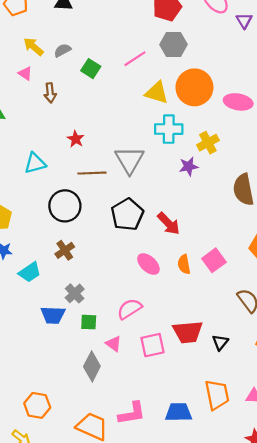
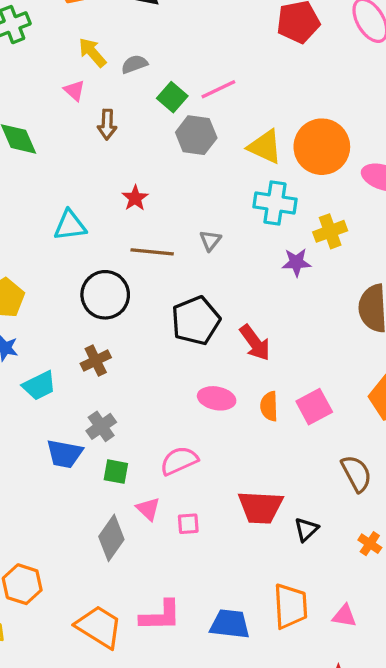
gray hexagon: (173, 45) -> (196, 135), moved
pink line: (135, 59) -> (218, 89), moved
gray triangle: (129, 160) -> (210, 240), size x0.5
pink ellipse: (148, 264) -> (217, 398), turned -40
pink square: (153, 345) -> (188, 524), moved, size x0.6

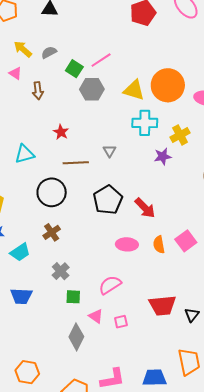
blue trapezoid: (65, 454) -> (21, 296), moved

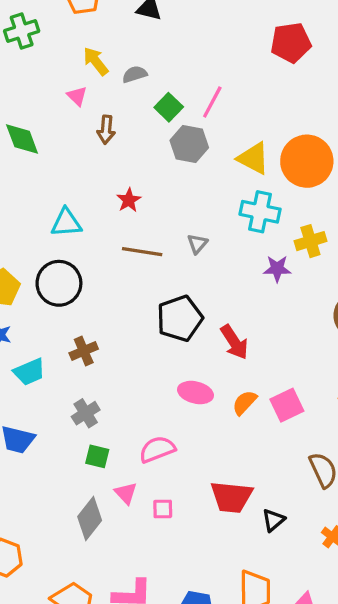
pink line: (101, 60) -> (212, 102), turned -40
black circle: (52, 192) -> (59, 283), moved
orange semicircle: (159, 245) -> (245, 403), turned 42

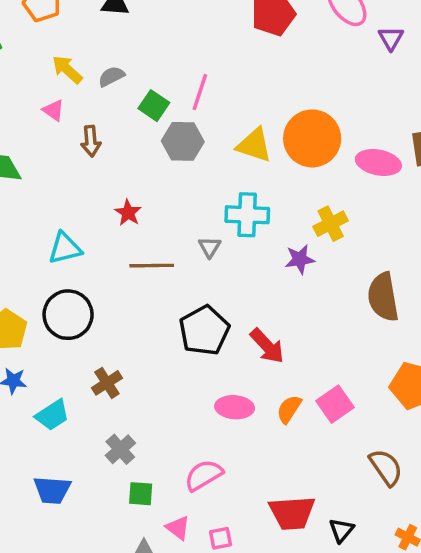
cyan cross: (260, 212) -> (247, 215), moved

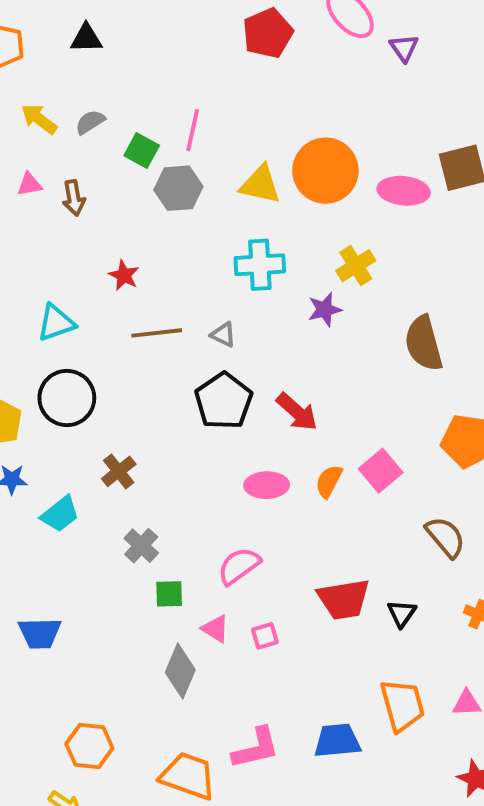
pink triangle: (53, 110) -> (29, 184), moved, turned -40
gray triangle: (210, 247) -> (223, 335), moved, turned -30
blue trapezoid: (52, 490) -> (40, 633), moved

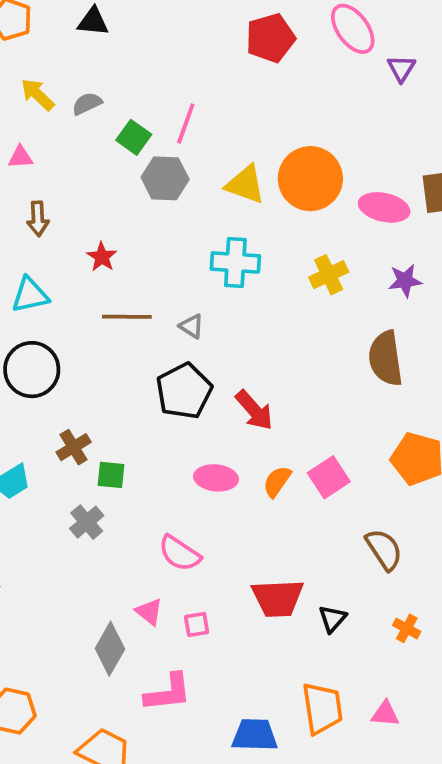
brown arrow: (74, 198) -> (38, 219), moved
purple star: (325, 310) -> (405, 281), moved
pink semicircle: (239, 566) -> (179, 553), turned -117
green square: (169, 594) -> (111, 475), moved
pink L-shape: (256, 748) -> (168, 692), moved

